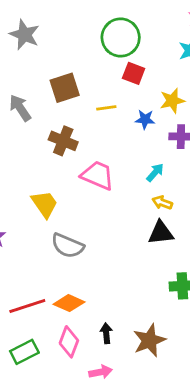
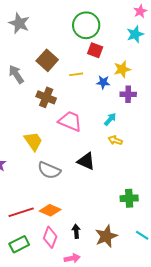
brown square: (65, 88) -> (47, 60), turned -30
black triangle: (161, 233) -> (86, 161), moved, turned 30

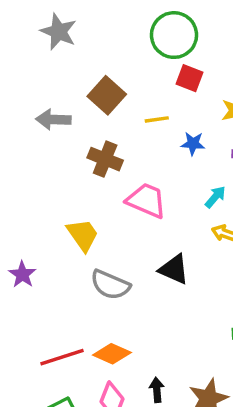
gray arrow: (16, 74) -> (53, 119), turned -54
blue star: (103, 82) -> (193, 144), moved

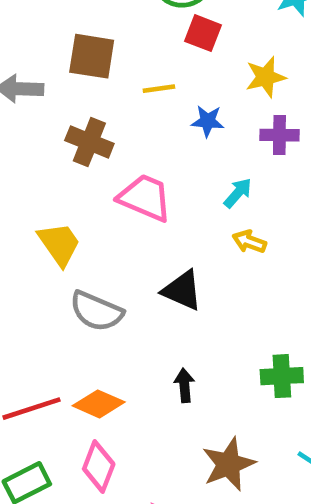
brown square: (107, 95) -> (92, 56), turned -33
black arrow: (157, 390) -> (184, 385), moved

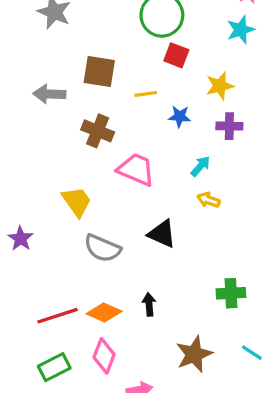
black arrow: (184, 385) -> (149, 304), moved

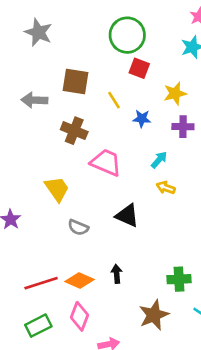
yellow line: (146, 94) -> (114, 100), turned 66
gray semicircle: (102, 248) -> (78, 227), size x0.7
green cross: (231, 293) -> (179, 279), moved

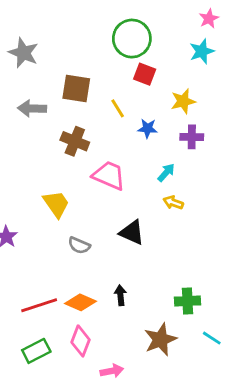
gray star: (38, 32) -> (23, 53), moved

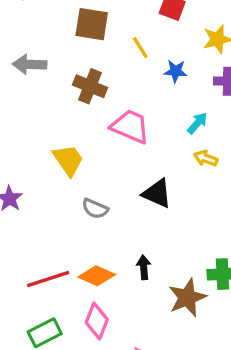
gray arrow: (32, 108) -> (30, 64), moved
brown star: (160, 340) -> (187, 298), moved

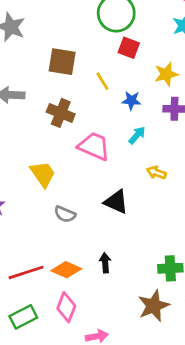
cyan arrow: (197, 123) -> (137, 135), moved
brown star: (187, 298) -> (154, 306), moved

